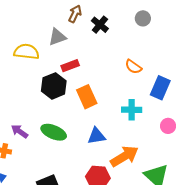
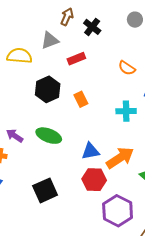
red rectangle: (70, 66) -> (76, 59), moved
orange rectangle: (87, 97) -> (81, 99), size x0.7
blue triangle: (96, 136) -> (91, 151), moved

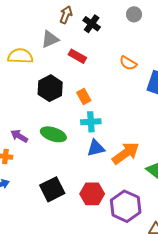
red rectangle: (76, 59) -> (77, 56), turned 54
cyan cross: (126, 111) -> (91, 122), moved
red hexagon: (94, 180) -> (92, 194), moved

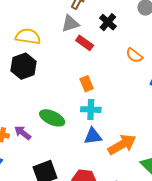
black cross: (92, 24) -> (108, 22), moved
gray triangle: (50, 39) -> (70, 24), moved
black hexagon: (50, 88) -> (23, 66), moved
purple arrow: (19, 136) -> (23, 133), moved

